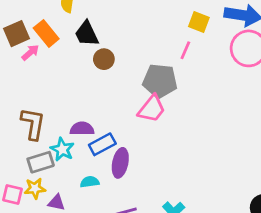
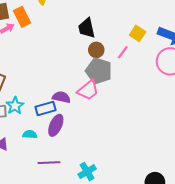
black trapezoid: (87, 34) -> (87, 28), moved
brown circle: (104, 59) -> (96, 50), moved
purple semicircle: (82, 129) -> (61, 97), moved

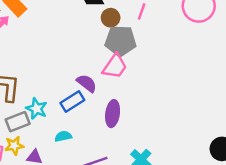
purple semicircle: (61, 97) -> (87, 83), turned 42
purple ellipse: (56, 125) -> (113, 114), moved

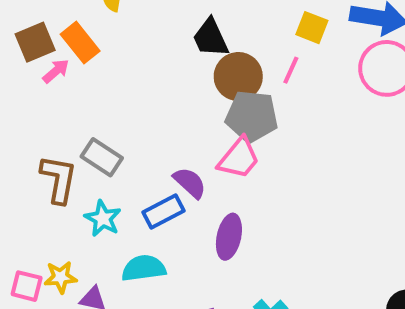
brown circle: (111, 18) -> (238, 77), size x1.5
gray rectangle: (18, 122) -> (102, 157), moved, turned 50
cyan semicircle: (63, 136) -> (144, 268), size x1.5

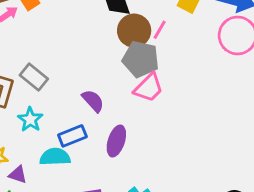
pink line: (291, 70) -> (160, 30), moved
pink trapezoid: (239, 158) -> (149, 88), moved
blue rectangle: (163, 211) -> (72, 136), moved

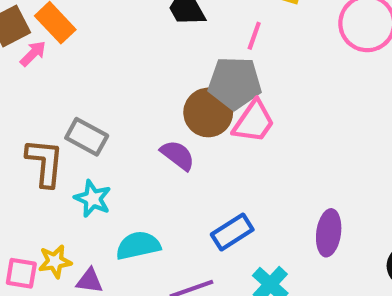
brown circle: (134, 31) -> (208, 112), moved
blue rectangle: (72, 136) -> (232, 232), moved
purple ellipse: (116, 141) -> (329, 233), moved

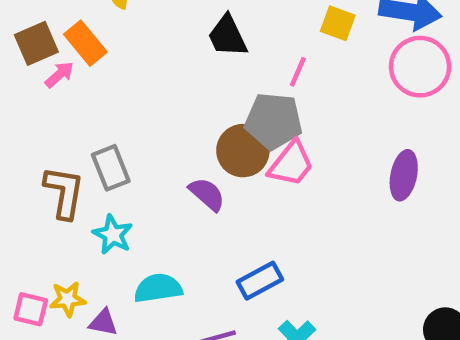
gray rectangle: (87, 137) -> (111, 168), turned 36
purple ellipse: (329, 233) -> (404, 175), moved

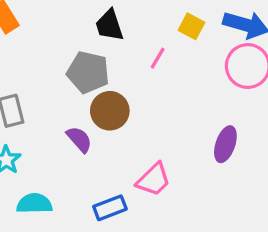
gray pentagon: (274, 121) -> (88, 72), moved
pink trapezoid: (291, 164) -> (154, 180), moved

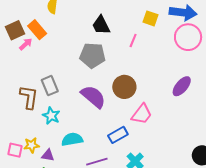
brown circle: (110, 111) -> (124, 87), moved
purple semicircle: (79, 139) -> (93, 97), size x1.5
purple ellipse: (225, 144) -> (182, 86), turned 30

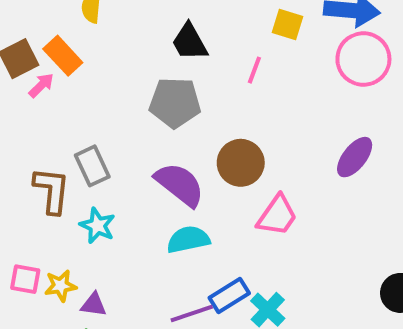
blue rectangle: (118, 135) -> (229, 296), moved
cyan semicircle: (72, 139) -> (188, 240), moved
pink square: (15, 150) -> (25, 279), moved

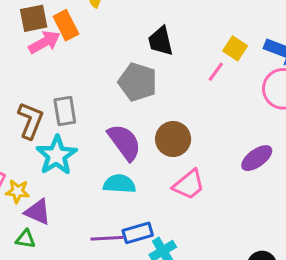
pink line: (254, 70) -> (216, 72), moved
pink arrow: (41, 85) -> (44, 42), size x1.5
cyan star: (97, 226) -> (57, 155), size x1.5
purple triangle: (94, 305) -> (38, 212), size x1.4

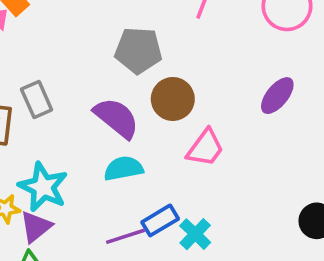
gray pentagon: (138, 82) -> (138, 50), moved
cyan star: (57, 155) -> (43, 187), moved
purple triangle: (38, 212) -> (36, 227), turned -48

